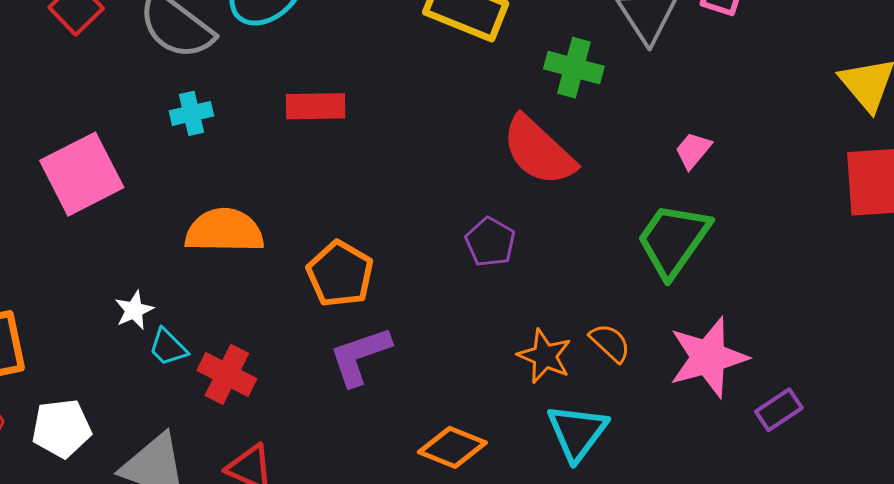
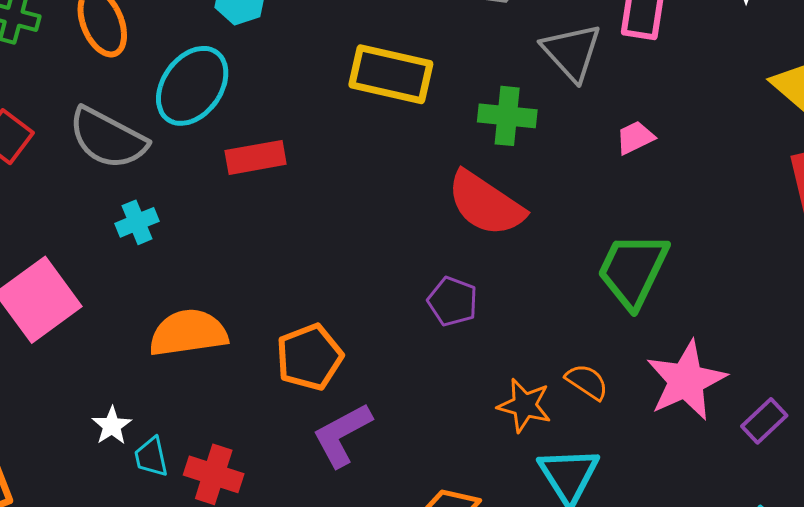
red rectangle: (316, 106) -> (256, 157), moved
pink trapezoid: (693, 150) -> (635, 138), moved, turned 33
orange pentagon: (340, 274) -> (309, 357), turned 30
cyan trapezoid: (168, 347) -> (151, 457), turned 42

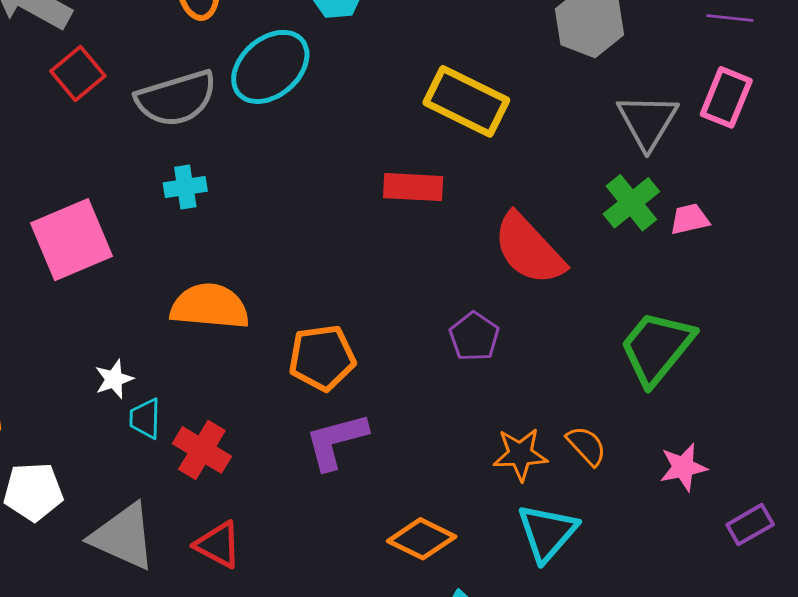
green cross: (507, 116) -> (631, 203), moved, turned 32
gray semicircle: (108, 138) -> (176, 98), turned -58
red rectangle: (256, 157) -> (413, 187), moved
pink star: (686, 381) -> (683, 467), size x0.6
orange star: (524, 405) -> (520, 454), turned -30

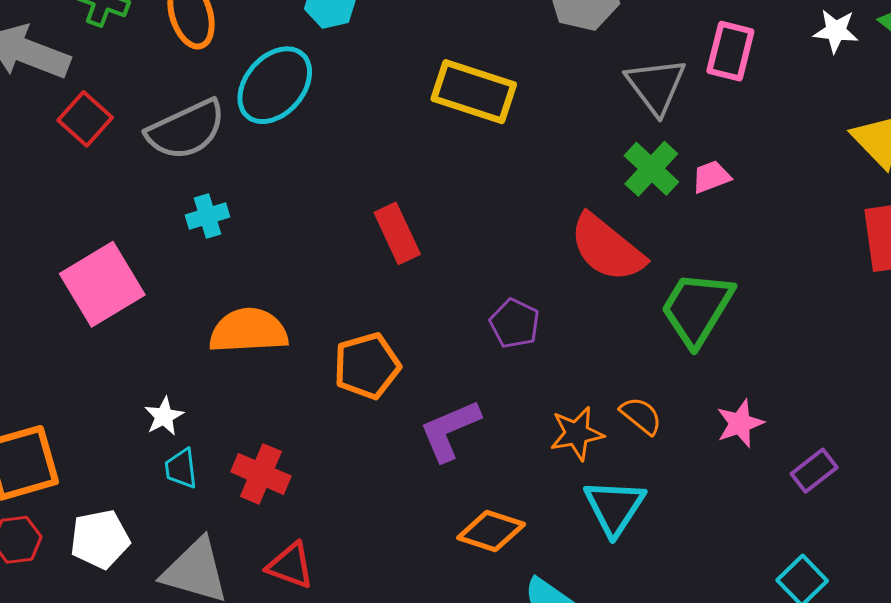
red rectangle: (413, 187) -> (397, 233), moved, turned 70
red semicircle: (529, 249) -> (607, 248), moved
cyan trapezoid: (145, 419) -> (181, 469), moved
purple L-shape: (336, 441) -> (450, 430), moved

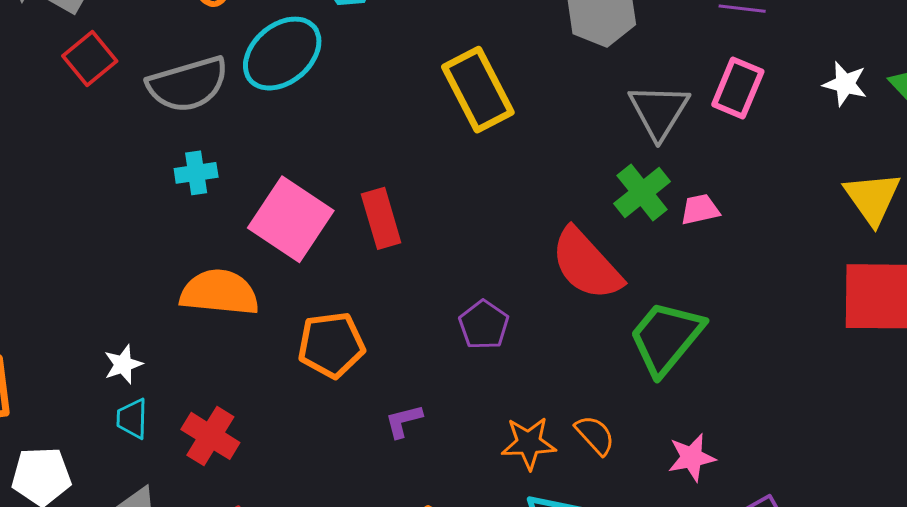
yellow rectangle: (474, 92) -> (478, 90), turned 36
pink square: (102, 284) -> (291, 219), moved, turned -34
purple L-shape: (450, 430) -> (404, 421), size x0.6

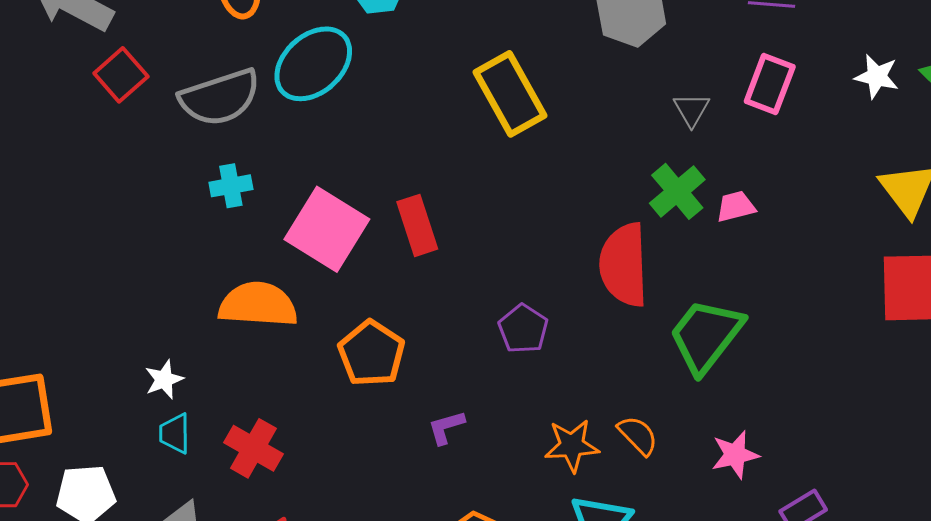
gray triangle: (659, 111) -> (692, 110), size x0.6
red semicircle: (586, 264) -> (624, 265), turned 42
orange pentagon: (331, 345) -> (371, 353), turned -30

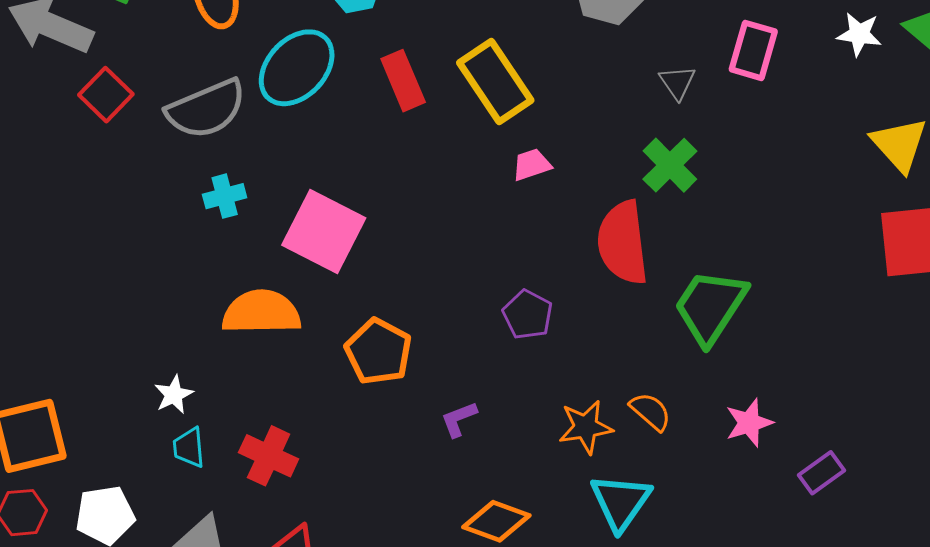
pink trapezoid: (736, 207) -> (532, 165), moved
red rectangle: (417, 225) -> (403, 81), moved

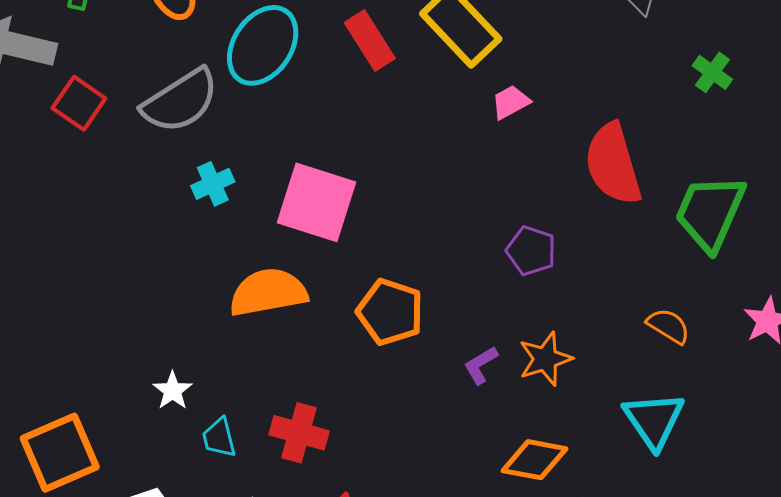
green cross: (670, 165) -> (712, 72), moved, size x0.7
white star: (174, 395) -> (173, 391), moved
orange star: (586, 427) -> (545, 359), moved

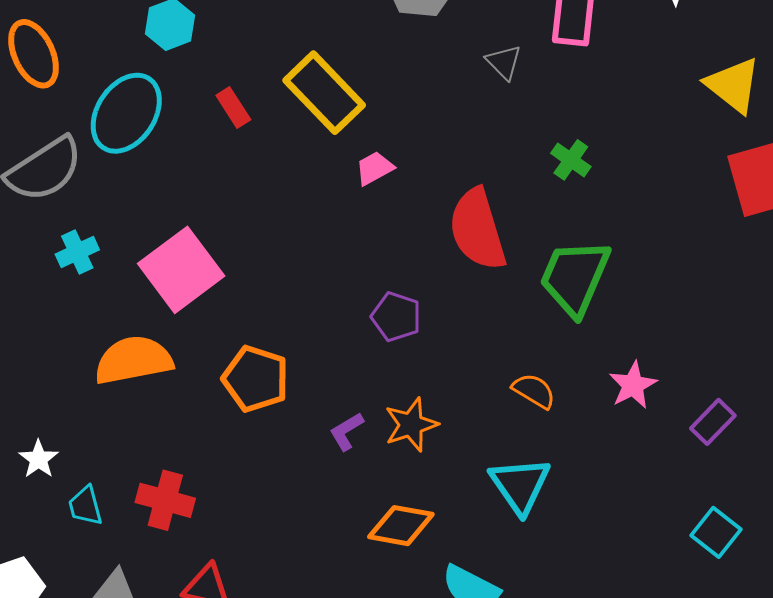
red rectangle: (370, 40) -> (233, 108), size x0.7
green cross: (712, 72) -> (571, 160), moved
pink square: (316, 202) -> (181, 270), turned 36

